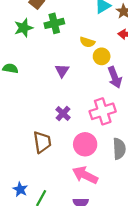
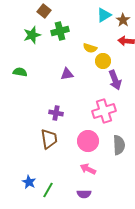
purple triangle: (62, 71) -> (67, 74), turned 48
purple cross: (63, 114) -> (56, 113), moved, turned -32
pink arrow: (85, 175) -> (88, 169), size x0.7

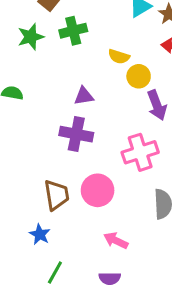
purple cross: (56, 113) -> (76, 134), moved, size x1.5
pink circle: (88, 141) -> (98, 190), moved
blue star: (29, 182) -> (40, 234), moved

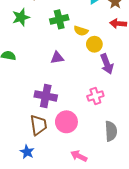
green cross: (73, 31) -> (59, 19), moved
purple cross: (76, 134) -> (46, 96), moved
pink cross: (140, 152) -> (95, 96), size x0.7

